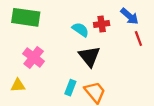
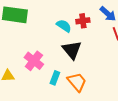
pink cross: (34, 57) -> (34, 61), moved

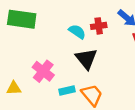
cyan rectangle: (55, 78) -> (67, 90), turned 56

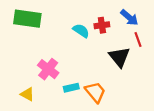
black triangle: (86, 59) -> (119, 57), moved
yellow triangle: (14, 88) -> (27, 94), moved, turned 32

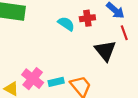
pink cross: (48, 69) -> (33, 79), moved

